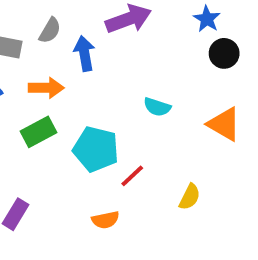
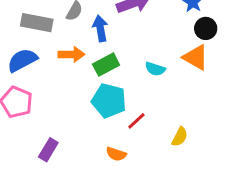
orange triangle: (224, 124) -> (196, 57), moved
green rectangle: (38, 132) -> (106, 65), moved
orange semicircle: (105, 220) -> (116, 154), turned 30

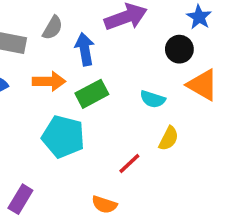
black circle: (206, 28) -> (179, 49), moved
cyan pentagon: (109, 101) -> (63, 137), moved
yellow semicircle: (180, 137) -> (169, 138), moved

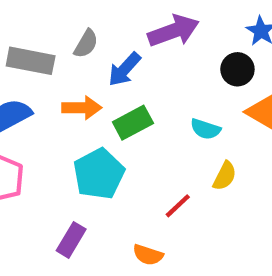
blue arrow: (85, 49) -> (124, 69), turned -128
cyan pentagon: (63, 137) -> (99, 174), turned 30
purple rectangle: (20, 199) -> (71, 240), moved

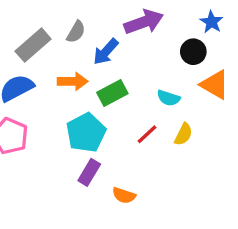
gray rectangle: (31, 61) -> (33, 45), turned -52
red line: (178, 206) -> (147, 134), moved
purple rectangle: (71, 240) -> (89, 172), moved

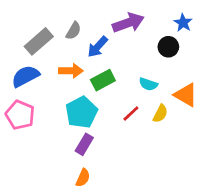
orange triangle: (215, 85) -> (186, 95), moved
orange semicircle: (124, 195) -> (83, 178), moved, turned -84

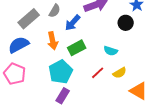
orange arrow: (71, 71) -> (53, 41), turned 78
orange triangle: (186, 95) -> (139, 91), moved
yellow semicircle: (160, 114) -> (120, 73), turned 32

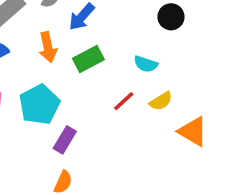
cyan pentagon: (61, 72) -> (39, 104), moved

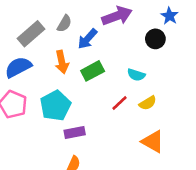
orange triangle: (193, 131) -> (153, 142), moved
purple rectangle: (65, 140) -> (75, 133), turned 48

